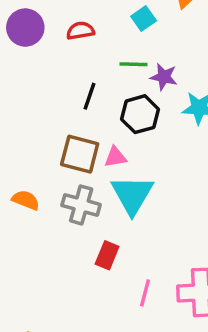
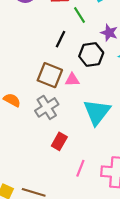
green line: (134, 64) -> (80, 15), moved, turned 49
cyan triangle: (132, 195) -> (97, 112), moved
gray cross: (81, 205) -> (47, 107), turned 35

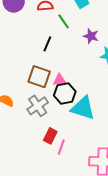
black hexagon: (91, 54) -> (65, 94), moved
cyan triangle: (97, 112) -> (83, 108), turned -48
pink line: (80, 168) -> (61, 147), moved

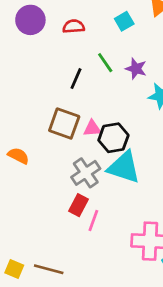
green line: (64, 21) -> (105, 63), moved
black hexagon: (65, 94) -> (113, 138), moved
gray cross: (38, 106) -> (86, 173), moved

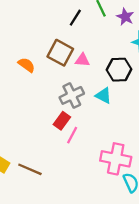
black hexagon: (113, 138) -> (119, 70), moved
orange semicircle: (18, 156) -> (26, 65), moved
cyan triangle: (124, 167) -> (103, 96), size x0.6

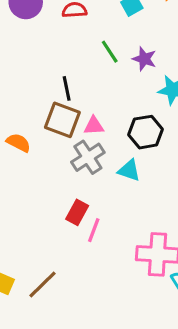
black line: (75, 18) -> (67, 88), moved, turned -36
gray cross: (72, 95) -> (88, 157), moved
brown line: (30, 169) -> (43, 285), turned -60

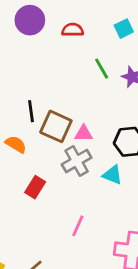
black line: (67, 88) -> (31, 111), moved
red rectangle: (77, 212) -> (35, 187), moved

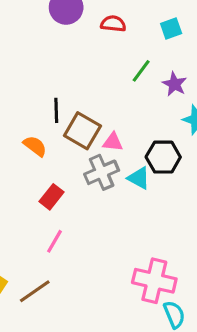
green line: (102, 69) -> (141, 71), turned 60
cyan triangle: (112, 175) -> (139, 178), moved
pink line: (78, 226) -> (54, 241), moved

